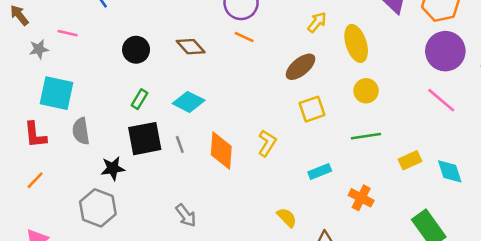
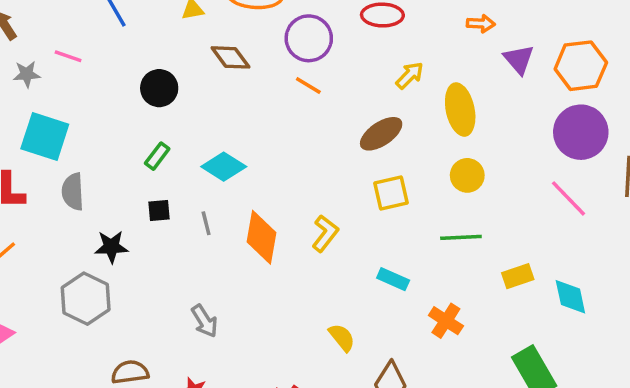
brown diamond: (191, 47) -> (231, 57), moved
black square: (145, 139) -> (159, 211), size x0.5
cyan rectangle: (320, 171) -> (393, 279), turned 40

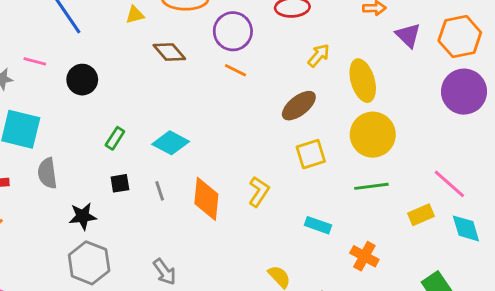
black circle: (159, 88) -> (82, 80), moved
yellow circle: (467, 175) -> (373, 135), size x1.6
pink line: (569, 198) -> (449, 184), moved
gray hexagon: (86, 299) -> (89, 263), moved

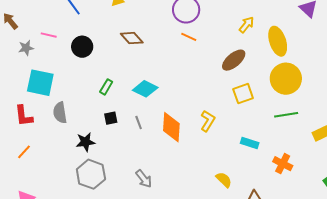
brown diamond: (169, 52) -> (132, 38), moved

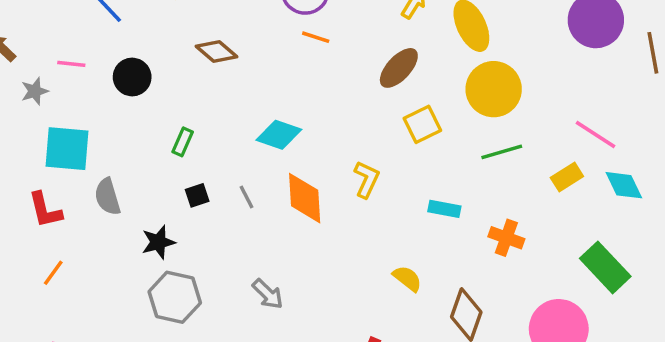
cyan diamond: (145, 89) -> (279, 135), moved

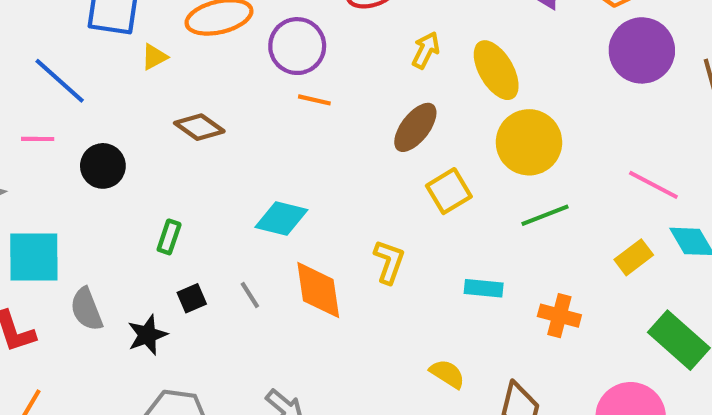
pink line: (71, 64) -> (38, 139), moved
yellow rectangle: (567, 177) -> (634, 257), moved
black star: (158, 242) -> (147, 335), moved

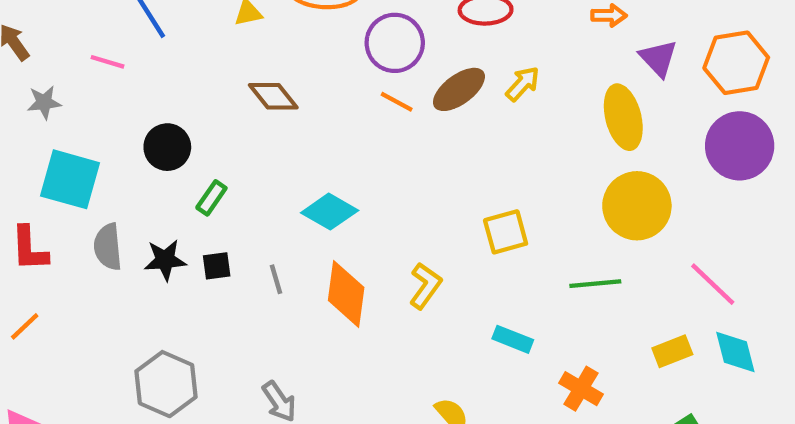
yellow ellipse: (496, 70) -> (623, 117), moved
brown ellipse: (415, 127) -> (459, 89), moved
yellow circle: (529, 142) -> (637, 206), moved
black circle: (103, 166) -> (167, 147), moved
black star: (147, 335) -> (165, 260), moved

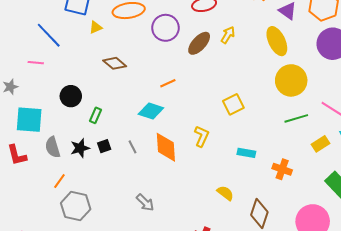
orange line: (397, 102) -> (168, 83), moved, turned -42
green line: (595, 284) -> (296, 118), moved
orange line: (25, 326) -> (59, 181), moved
gray hexagon: (166, 384) -> (76, 206), moved

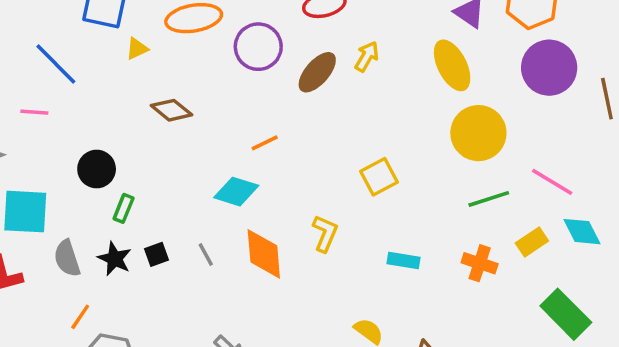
green rectangle: (96, 115) -> (124, 208), moved
black star: (80, 148) -> (115, 259), turned -30
orange cross: (282, 169) -> (480, 263), moved

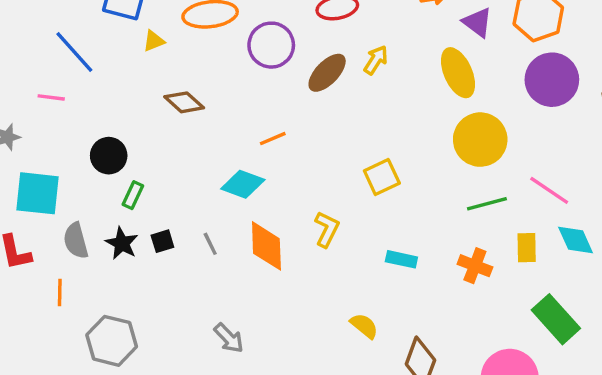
yellow rectangle: (532, 242) -> (527, 248), turned -60
orange line: (80, 317) -> (60, 293), moved, turned -36

